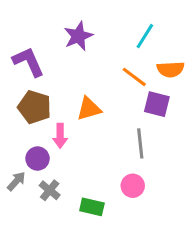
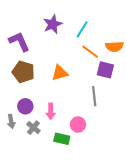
cyan line: (145, 36) -> (82, 29), moved
pink arrow: (60, 136) -> (51, 111), moved
gray arrow: (16, 181) -> (11, 121), turned 128
pink circle: (133, 186) -> (78, 125), moved

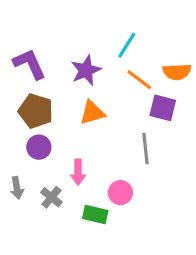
purple star: (53, 24) -> (86, 70), moved
purple circle: (25, 106) -> (39, 147), moved

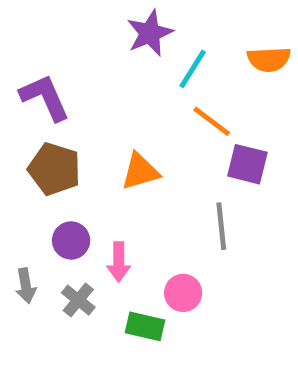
purple star: (86, 70) -> (150, 33), moved
orange semicircle: (177, 72) -> (269, 59), moved
purple circle: (39, 147) -> (71, 240), moved

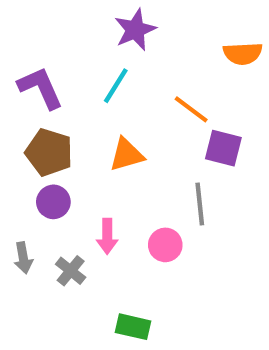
cyan line: (193, 69) -> (116, 86), moved
purple circle: (71, 240) -> (53, 202), moved
pink circle: (183, 293) -> (165, 245), moved
green rectangle: (145, 326) -> (133, 327), moved

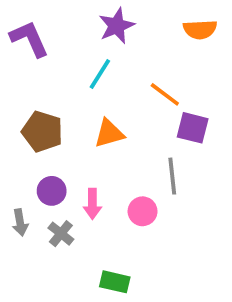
orange semicircle: (243, 53) -> (200, 29), moved
purple L-shape: (40, 88) -> (29, 39), moved
purple circle: (53, 202) -> (52, 191), moved

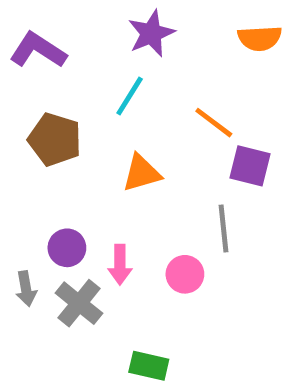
purple L-shape: (29, 39) -> (38, 50), turned -33
brown pentagon: (42, 132) -> (55, 139), moved
gray cross: (61, 234) -> (79, 303), size x1.4

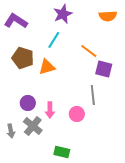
orange triangle: (142, 173) -> (47, 67), moved
gray arrow: (26, 289) -> (11, 131), moved

